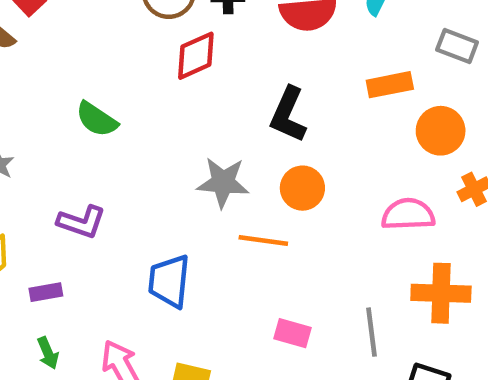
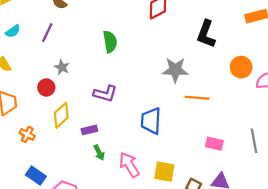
green semicircle: (97, 119) -> (110, 42), turned -130
orange circle: (302, 188) -> (241, 67), moved
green arrow: (48, 353) -> (99, 153), moved

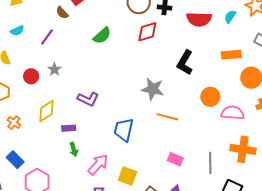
green semicircle: (110, 42) -> (102, 36), moved, turned 48
red circle: (46, 87) -> (31, 76), moved
pink arrow: (129, 165) -> (98, 165), turned 65

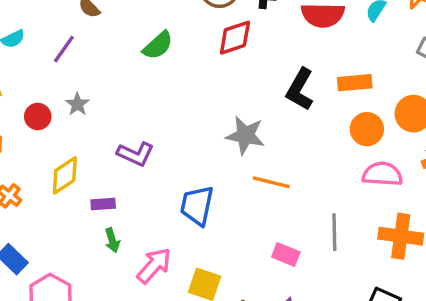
orange rectangle: (231, 55) -> (355, 83), moved
orange circle: (210, 97) -> (367, 129), moved
gray line: (210, 163) -> (334, 232), moved

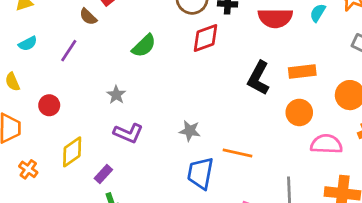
gray star: (77, 104) -> (116, 95), moved
orange circle: (367, 129) -> (299, 112), moved
gray star: (245, 135) -> (190, 131), moved, size x0.7
purple rectangle: (103, 204) -> (103, 174), turned -42
blue trapezoid: (197, 205) -> (200, 173), moved

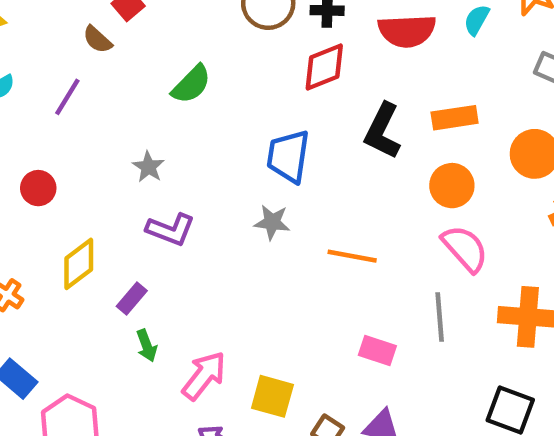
red diamond: (205, 38) -> (324, 67), moved
pink semicircle: (326, 144) -> (465, 248), moved, turned 48
blue trapezoid: (200, 173) -> (288, 156), moved

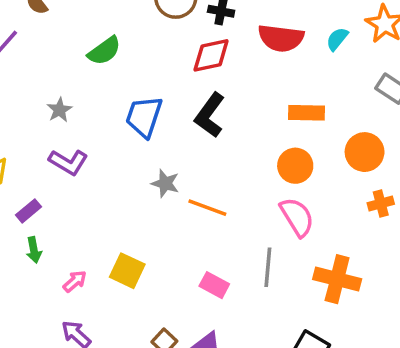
black L-shape: (383, 131) -> (210, 115), moved
blue trapezoid: (288, 156) -> (144, 117), moved
gray star: (272, 222) -> (165, 183), moved
pink arrow: (204, 376) -> (75, 281), size x0.6
yellow square: (272, 396) -> (127, 271), moved

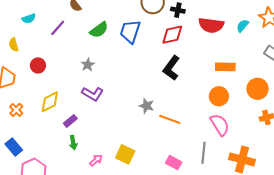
green semicircle: (104, 51) -> (99, 30), moved
blue trapezoid: (144, 117) -> (130, 31), moved

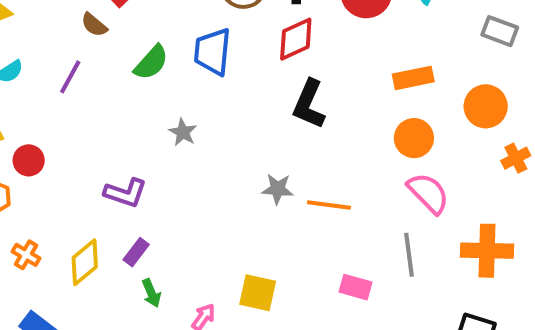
red circle: (38, 65) -> (29, 160), moved
gray star: (88, 65) -> (183, 132), moved
purple L-shape: (93, 94) -> (125, 193), moved
yellow diamond: (50, 102) -> (85, 262), moved

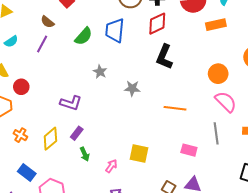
brown semicircle: (94, 25) -> (47, 22), moved
orange rectangle: (413, 78) -> (216, 25), moved
gray star: (278, 189) -> (132, 88), moved

